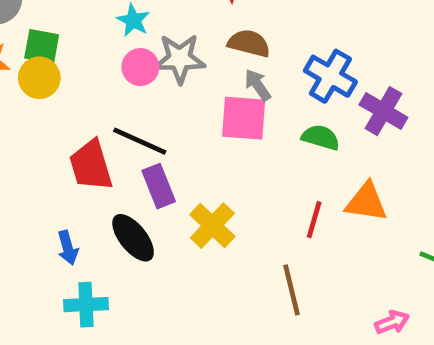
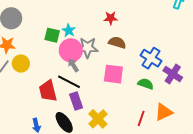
green square: (42, 46) -> (52, 35), moved
pink circle: (140, 67) -> (71, 50), size x1.5
yellow circle: (39, 78) -> (21, 64), moved
gray arrow: (258, 85) -> (73, 65), moved
orange triangle: (366, 202) -> (164, 112), turned -36

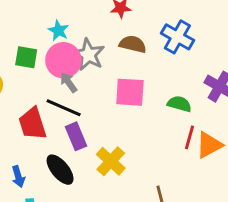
green square: (52, 35) -> (26, 57), moved
gray star: (88, 48) -> (89, 55), turned 30
blue cross: (151, 58) -> (177, 37), moved
red line: (141, 118) -> (190, 137), moved

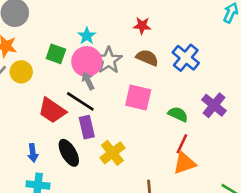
red trapezoid: (33, 124) -> (52, 110), turned -48
orange triangle: (209, 145) -> (184, 163), moved

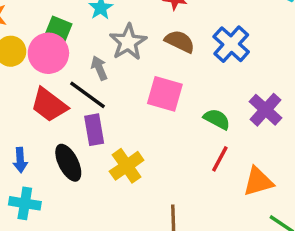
pink circle: (87, 62) -> (48, 53), moved
orange triangle: (184, 163) -> (258, 182), moved

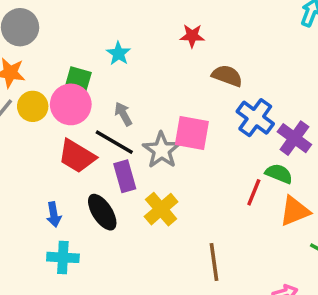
brown semicircle: (180, 41) -> (227, 76), moved
gray star: (128, 42) -> (162, 150), moved
blue cross: (231, 44) -> (255, 118), moved
green semicircle: (217, 119) -> (279, 174), moved

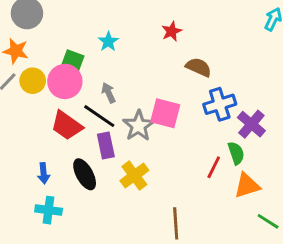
red star: (192, 36) -> (172, 31), turned -30
blue cross: (255, 118) -> (220, 104), turned 32
green semicircle: (279, 174) -> (236, 153), turned 45

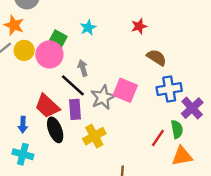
red trapezoid: (67, 125) -> (47, 106), moved

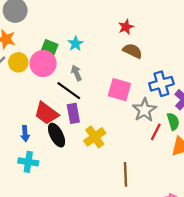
cyan star: (88, 28) -> (75, 44), moved
brown semicircle: (157, 57) -> (133, 51), moved
gray star: (103, 97) -> (144, 110), moved

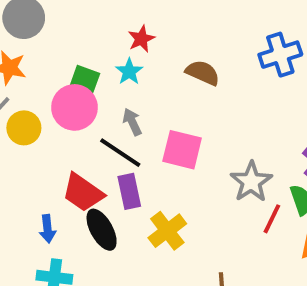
red star: (126, 27) -> (141, 39), moved
brown semicircle: (133, 51) -> (203, 73), moved
yellow circle: (18, 62) -> (24, 128), moved
blue cross: (161, 84) -> (280, 55), moved
pink square: (119, 90) -> (182, 150), moved

